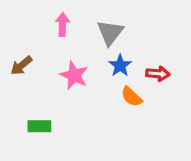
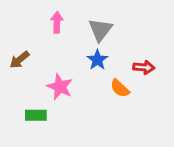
blue star: (120, 65) -> (97, 60), moved
pink star: (74, 75) -> (60, 87), moved

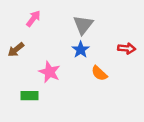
pink arrow: (57, 22) -> (33, 19), moved, turned 35
red arrow: (144, 67) -> (127, 48), moved

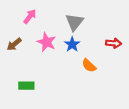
pink star: (49, 72) -> (47, 42), moved

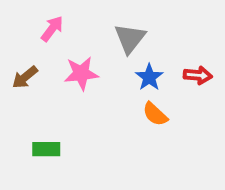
pink star: (47, 42) -> (81, 73), turned -30
blue star: (72, 44) -> (149, 77), moved

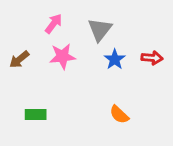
pink arrow: (52, 29) -> (54, 24), moved
orange semicircle: (155, 114) -> (119, 115), moved

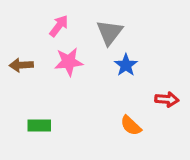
red arrow: (152, 58) -> (167, 99), moved
brown arrow: (19, 59) -> (21, 65), turned 36

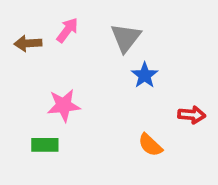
pink star: (69, 62) -> (64, 105), moved
brown arrow: (21, 65) -> (28, 43), moved

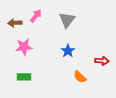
blue star: (145, 75) -> (68, 51), moved
pink star: (64, 105) -> (24, 47), moved

